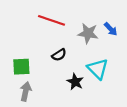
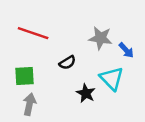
red line: (52, 20) -> (33, 33), moved
blue arrow: (111, 29) -> (126, 50), moved

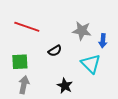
blue arrow: (126, 50) -> (103, 41), turned 48
black star: (86, 93) -> (65, 86), moved

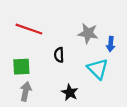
black semicircle: (55, 51) -> (59, 55), turned 120

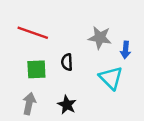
green square: (21, 67) -> (36, 69), moved
black star: (70, 92) -> (67, 105), moved

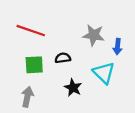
black semicircle: (67, 62) -> (63, 58), turned 84
black star: (67, 105) -> (73, 88), moved

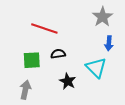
red line: (31, 31) -> (44, 28), moved
gray star: (94, 35) -> (102, 17), moved, turned 30

